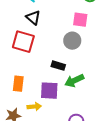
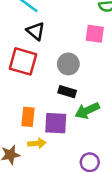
gray circle: (72, 41) -> (68, 64), moved
orange rectangle: (18, 84) -> (28, 117), moved

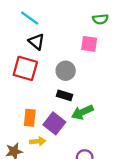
purple square: (56, 123) -> (54, 123), turned 35

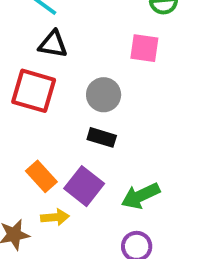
black triangle: (36, 42) -> (53, 44), turned -30
green arrow: (82, 112) -> (141, 196), moved
orange rectangle: (30, 118) -> (41, 176), turned -48

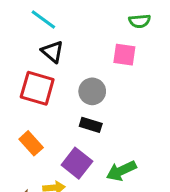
black triangle: (53, 44) -> (52, 52), turned 30
orange rectangle: (41, 176) -> (31, 143), moved

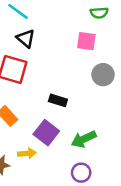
gray circle: (92, 91) -> (103, 75), moved

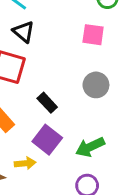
gray circle: (103, 75) -> (96, 85), moved
black rectangle: (58, 100) -> (47, 103), moved, turned 30

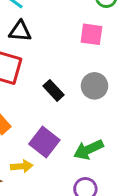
black triangle: (24, 32) -> (20, 31), turned -35
black rectangle: (47, 103) -> (54, 90), moved

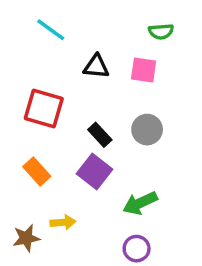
black triangle: (20, 31) -> (96, 67), moved
purple square: (44, 142) -> (95, 172), moved

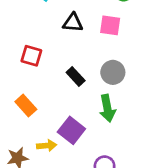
red square: (44, 109) -> (31, 56), size x0.7
purple square: (95, 172) -> (71, 130), moved
green arrow: (140, 203) -> (107, 108), moved, turned -76

